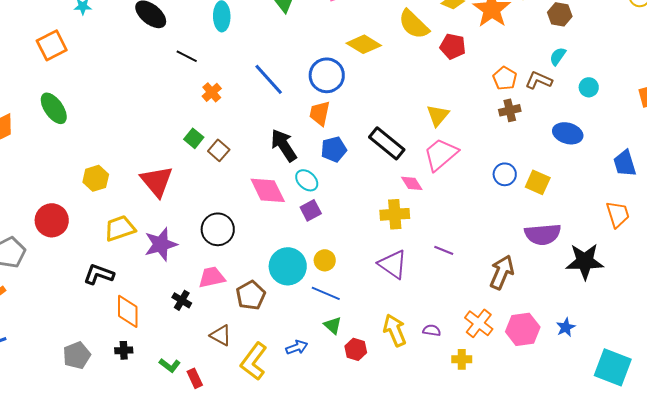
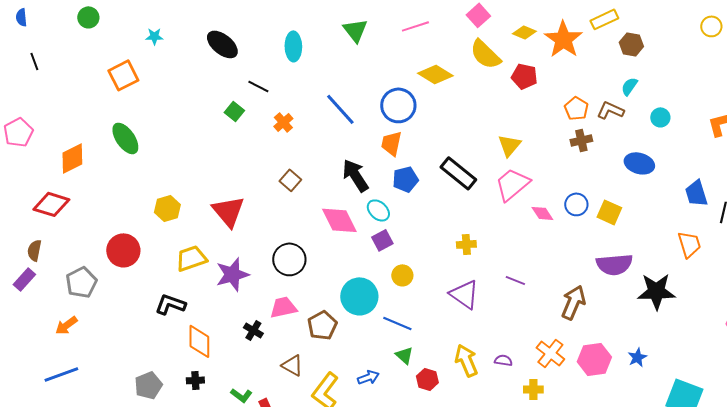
green square: (194, 138) -> (234, 111), moved
pink diamond: (412, 183) -> (542, 213), moved
yellow cross: (395, 214) -> (466, 244), size x0.7
yellow circle: (325, 260) -> (402, 275), moved

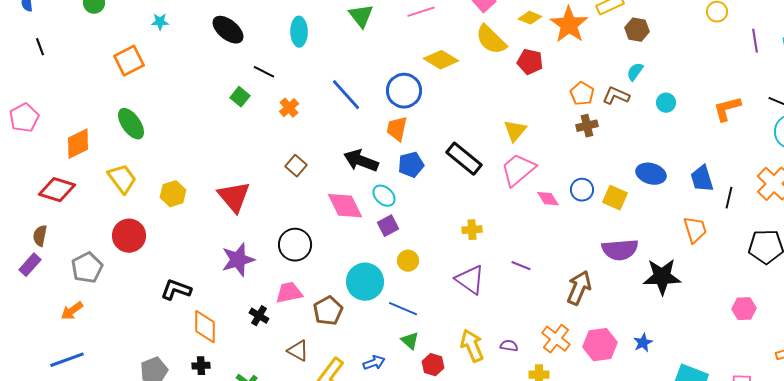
blue ellipse: (639, 163) -> (651, 174), moved
black arrow: (355, 175) -> (361, 161), turned -36
yellow trapezoid: (191, 258) -> (122, 179), moved, turned 72

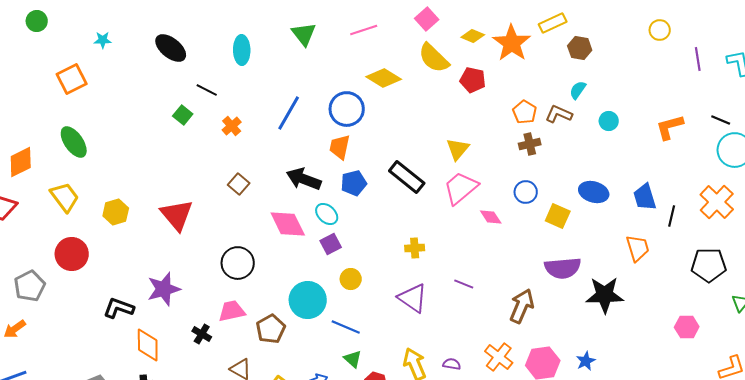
blue line: (346, 95) -> (289, 113), turned 72
blue circle: (582, 190) -> (526, 192), moved
purple star: (238, 260) -> (164, 289), moved

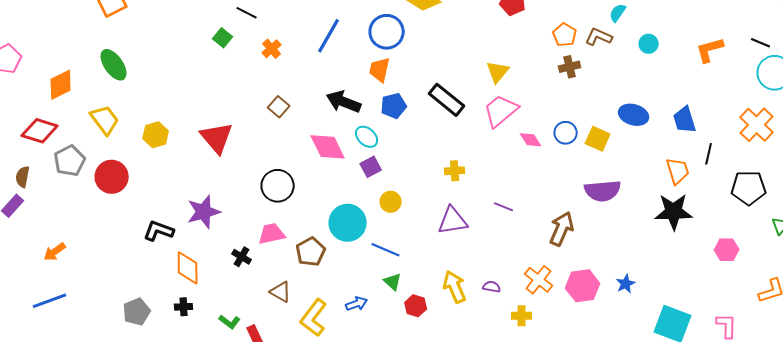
blue circle: (526, 192) -> (566, 133), moved
black line: (672, 216) -> (709, 154), moved
gray pentagon: (30, 286) -> (70, 161), moved
black star: (605, 295) -> (674, 212), moved
purple triangle: (413, 298) -> (453, 221), turned -44

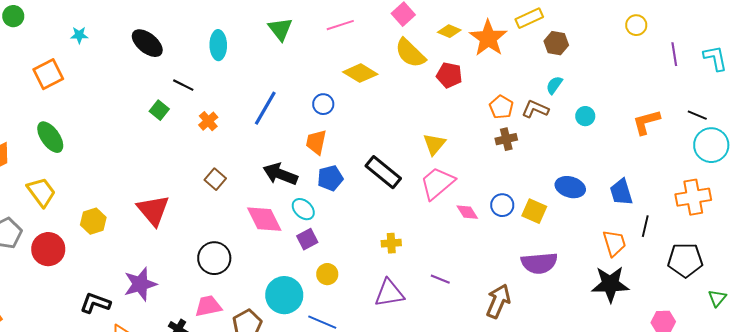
blue circle: (387, 32) -> (323, 104), size x0.6
orange cross: (757, 125) -> (693, 197), turned 36
yellow hexagon: (156, 135) -> (93, 221), moved

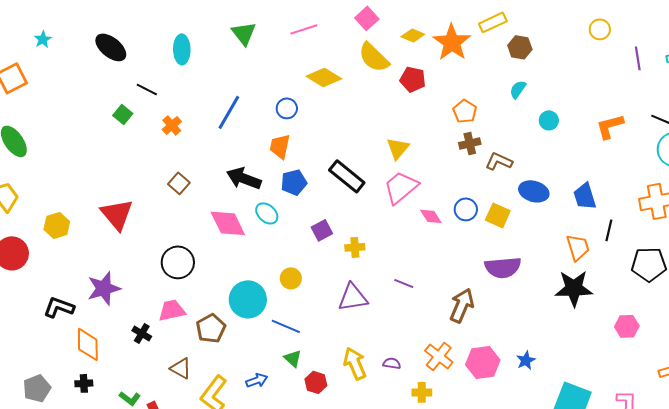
cyan star: (79, 35) -> (43, 39), turned -30
brown L-shape: (535, 109) -> (499, 161), moved
purple square: (307, 239) -> (322, 230), moved

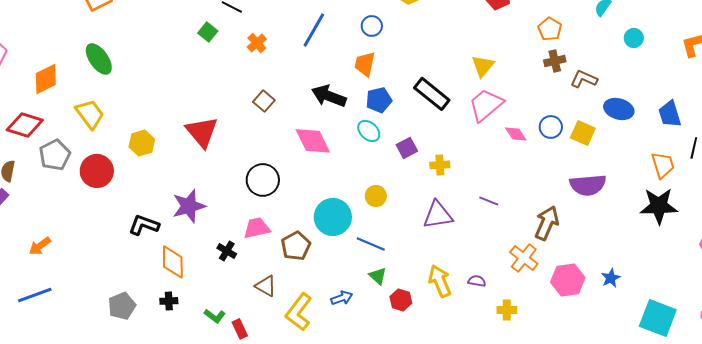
cyan ellipse: (267, 213) -> (369, 131), moved
orange cross: (439, 356) -> (524, 258), moved

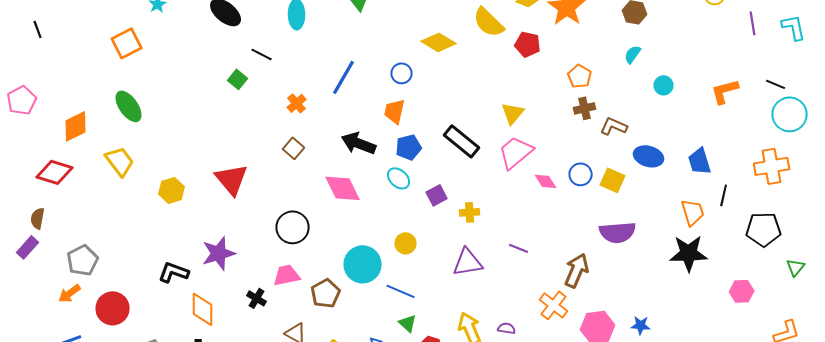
orange cross: (257, 43) -> (297, 103), moved
gray pentagon: (55, 155) -> (83, 260), moved
red circle: (97, 171) -> (113, 308), moved
blue star: (611, 278) -> (641, 325), turned 30

